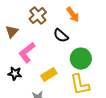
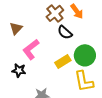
brown cross: (38, 16) -> (55, 13), moved
yellow rectangle: (49, 75) -> (63, 61), moved

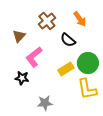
brown cross: (55, 13) -> (47, 21), moved

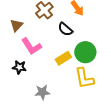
pink L-shape: (34, 57) -> (31, 46), turned -85

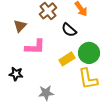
pink L-shape: (31, 46) -> (35, 47), turned -55
black star: (19, 67) -> (16, 74), moved

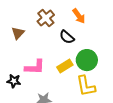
pink L-shape: (35, 47) -> (35, 67), moved

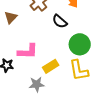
yellow rectangle: (65, 66) -> (51, 66), moved

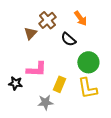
brown triangle: (11, 17) -> (30, 33), moved
yellow rectangle: (51, 66) -> (59, 84), turned -35

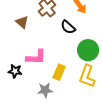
brown triangle: (30, 33) -> (22, 22), moved, turned -32
yellow L-shape: (87, 88) -> (87, 76), turned 30

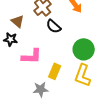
black semicircle: (68, 27) -> (54, 26), moved
black star: (15, 71) -> (11, 39), moved

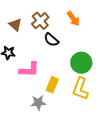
brown triangle: (18, 21) -> (15, 25), moved

